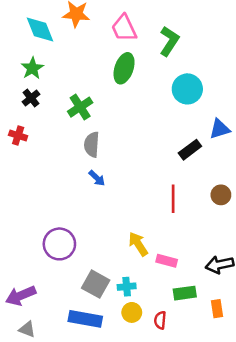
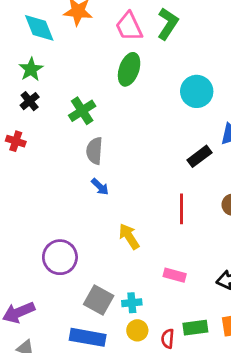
green L-shape: (169, 41) -> (168, 24), moved
yellow arrow: (138, 244) -> (129, 236), moved
green rectangle: (185, 293) -> (195, 328), moved

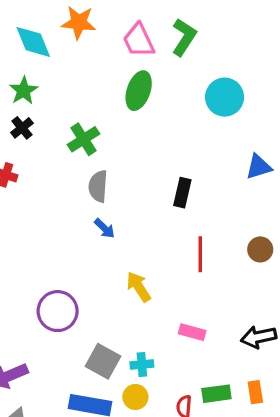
cyan circle: (197, 91) -> (225, 97), moved
black rectangle: (199, 156) -> (182, 193), moved, turned -40
yellow circle: (137, 330) -> (135, 397), moved

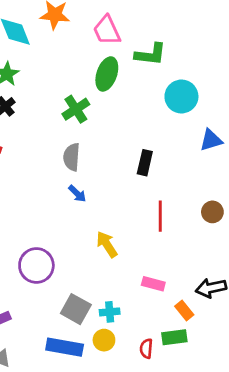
green L-shape: (184, 37) -> (150, 54), moved, turned 64
cyan circle: (225, 97) -> (181, 96), moved
green cross: (84, 139) -> (76, 109), moved
orange rectangle: (255, 392) -> (184, 311), moved, turned -30

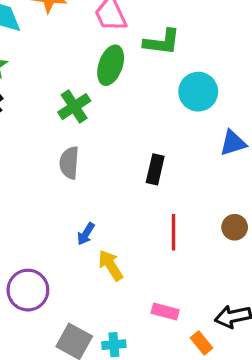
blue arrow: (77, 194) -> (86, 234), moved, turned 78

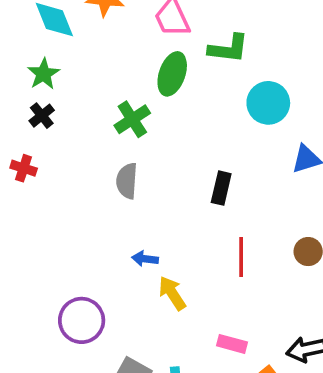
blue arrow: (86, 234) -> (145, 259), turned 65

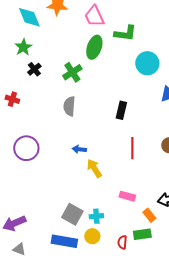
black cross: (42, 116) -> (34, 69), moved
purple circle: (82, 320) -> (26, 148), moved

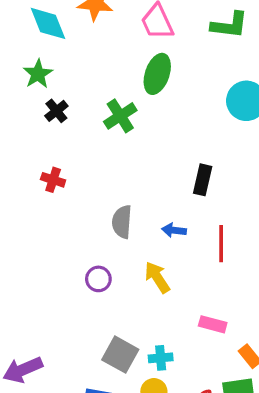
green L-shape: (125, 33) -> (230, 25), moved
red cross: (12, 99) -> (53, 180), moved
gray semicircle: (69, 106) -> (122, 222), moved
purple circle: (26, 148) -> (98, 279), moved, size x0.6
blue arrow: (79, 149) -> (174, 230), moved

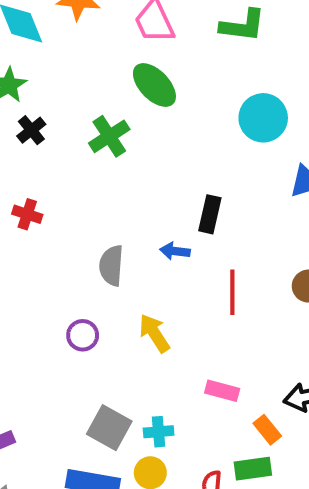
green ellipse: (157, 74) -> (154, 85), turned -63
blue arrow: (174, 230) -> (175, 251), moved

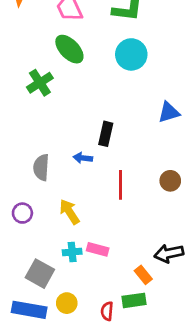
cyan circle: (263, 118) -> (131, 54), moved
pink rectangle: (222, 391) -> (98, 249), moved
cyan cross: (159, 432) -> (72, 252), moved

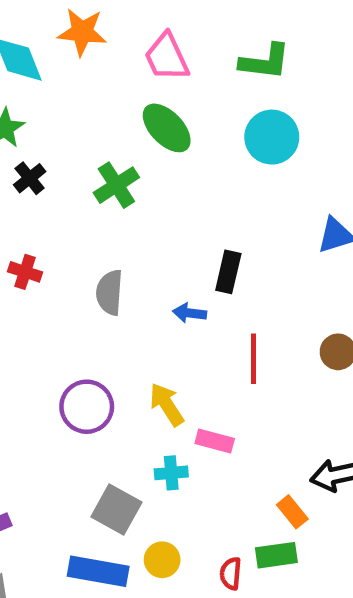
gray semicircle: (41, 167) -> (110, 292), moved
purple circle: (22, 213) -> (87, 407), size x1.5
pink rectangle: (98, 249) -> (215, 441), moved

